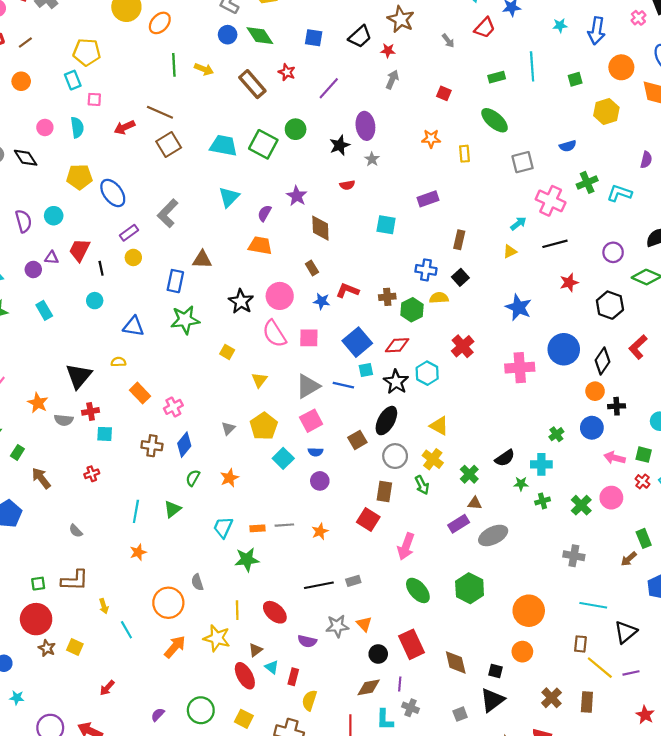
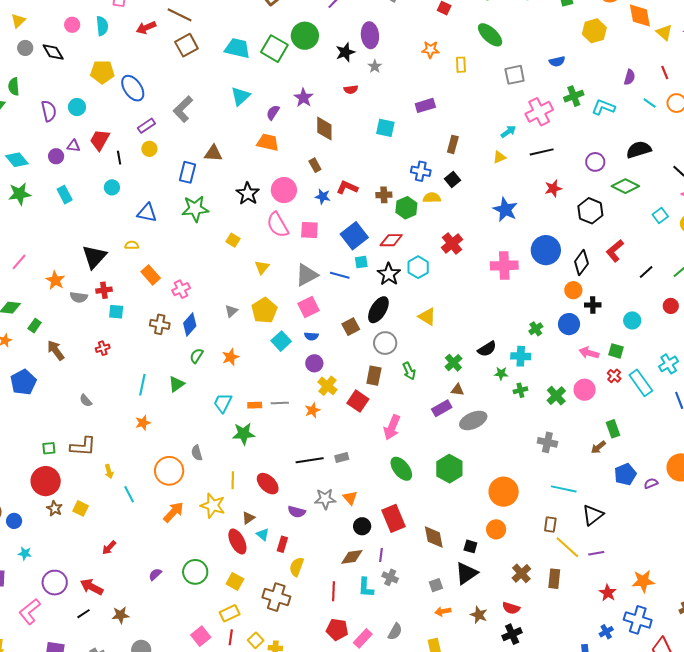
green circle: (296, 129) -> (305, 36), size x1.4
pink cross: (551, 201) -> (539, 112), turned 36
yellow cross: (433, 459) -> (327, 386), moved

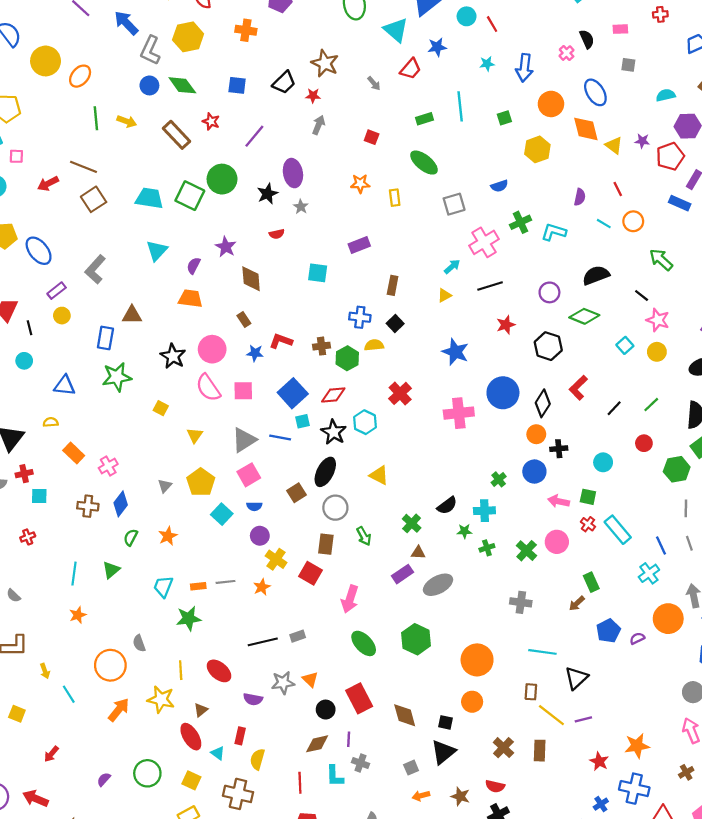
cyan cross: (669, 364) -> (649, 573), moved
cyan triangle: (263, 534) -> (218, 753), moved

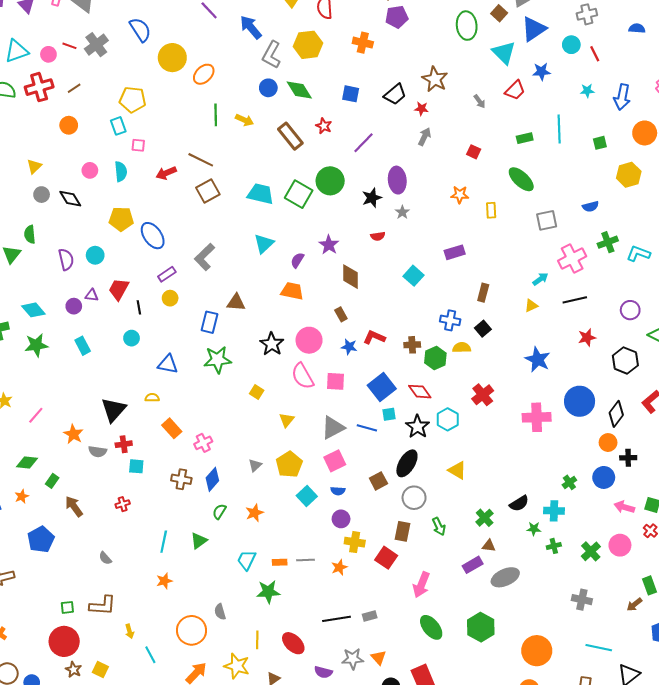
cyan square: (318, 273) -> (414, 276), turned 30
red diamond: (333, 395) -> (420, 392), turned 55
yellow cross: (276, 559) -> (355, 542), turned -30

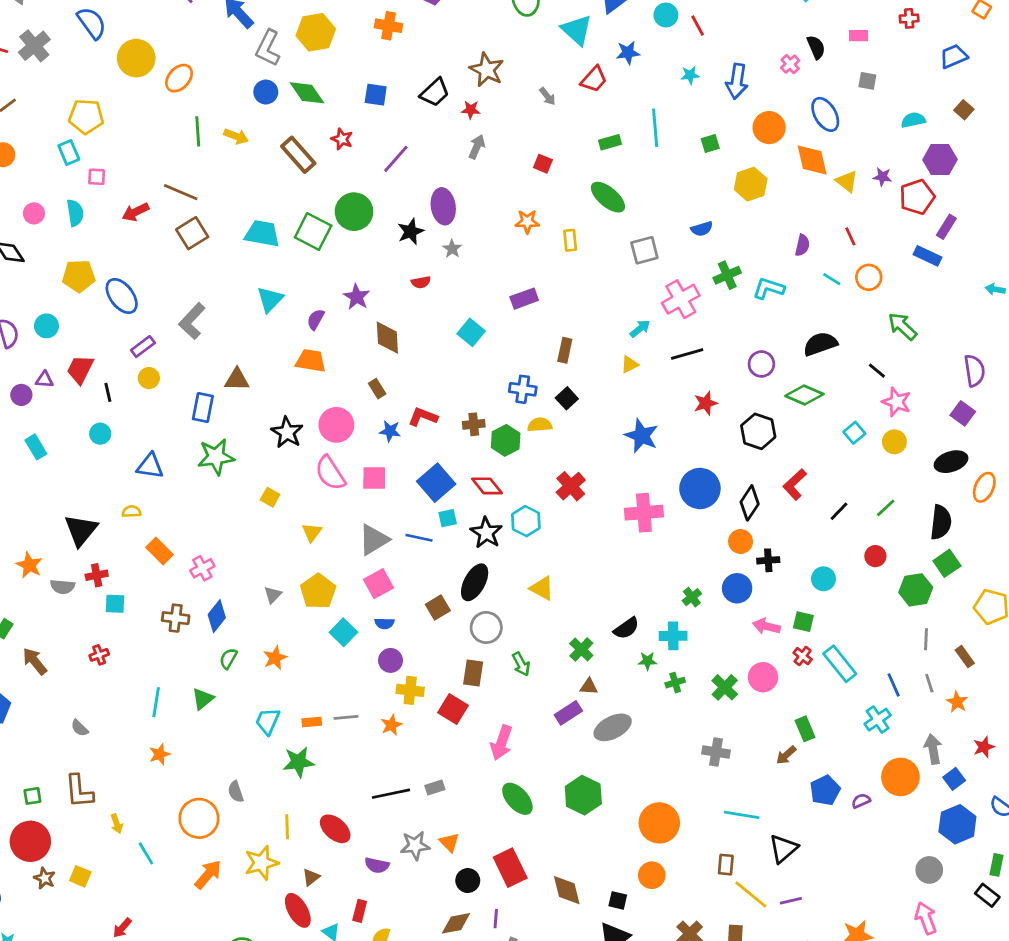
brown L-shape: (103, 606) -> (79, 791), turned 84
yellow star: (237, 666) -> (261, 863), turned -30

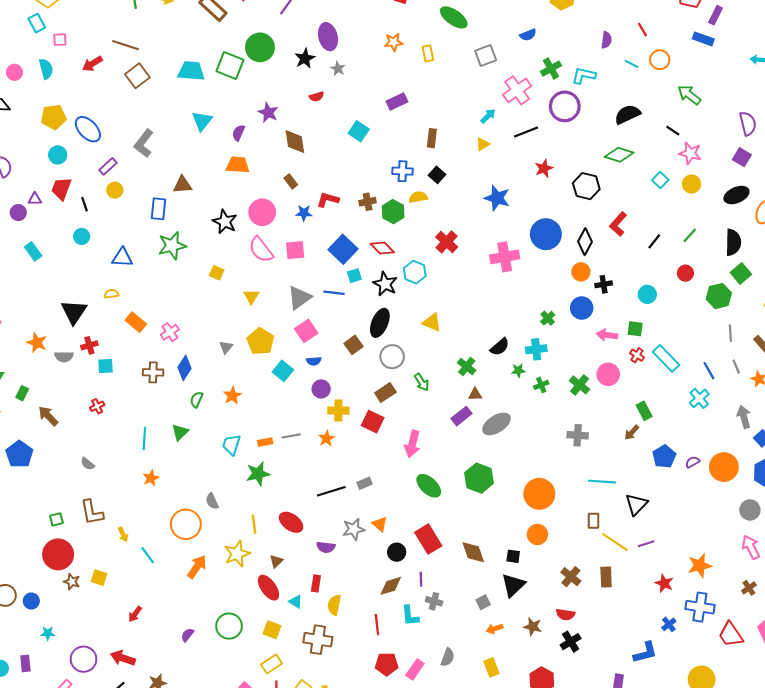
cyan circle: (46, 326) -> (58, 155), moved
purple circle: (761, 364) -> (565, 106), moved, size x1.5
brown rectangle: (473, 673) -> (385, 393), turned 54
orange circle: (900, 777) -> (724, 467), moved

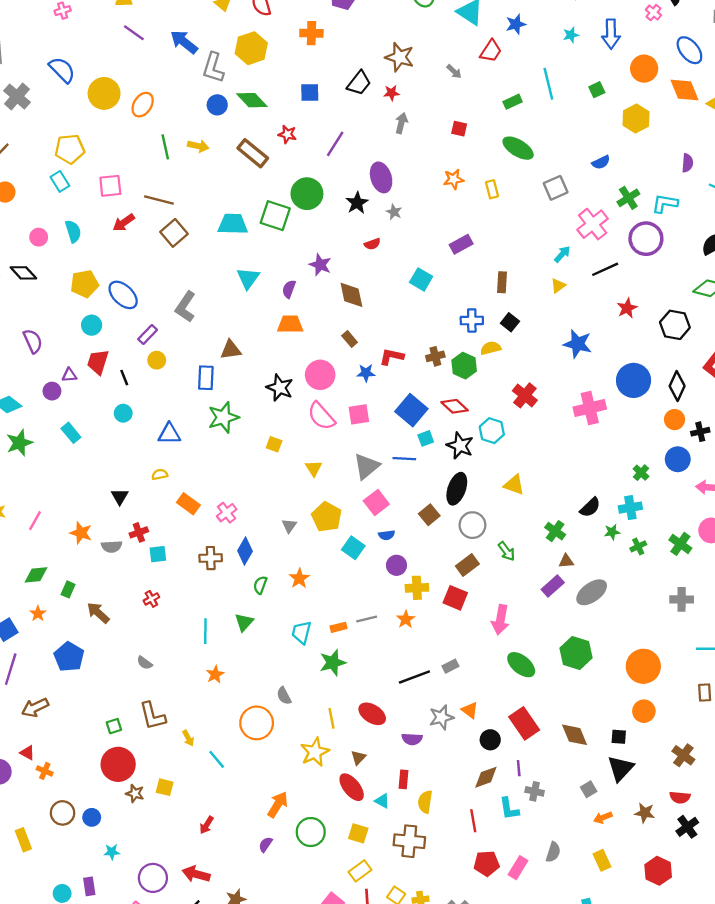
pink square: (60, 40) -> (110, 186), moved, size x1.5
black triangle: (74, 312) -> (120, 497), size x0.6
orange arrow: (197, 567) -> (278, 805), moved

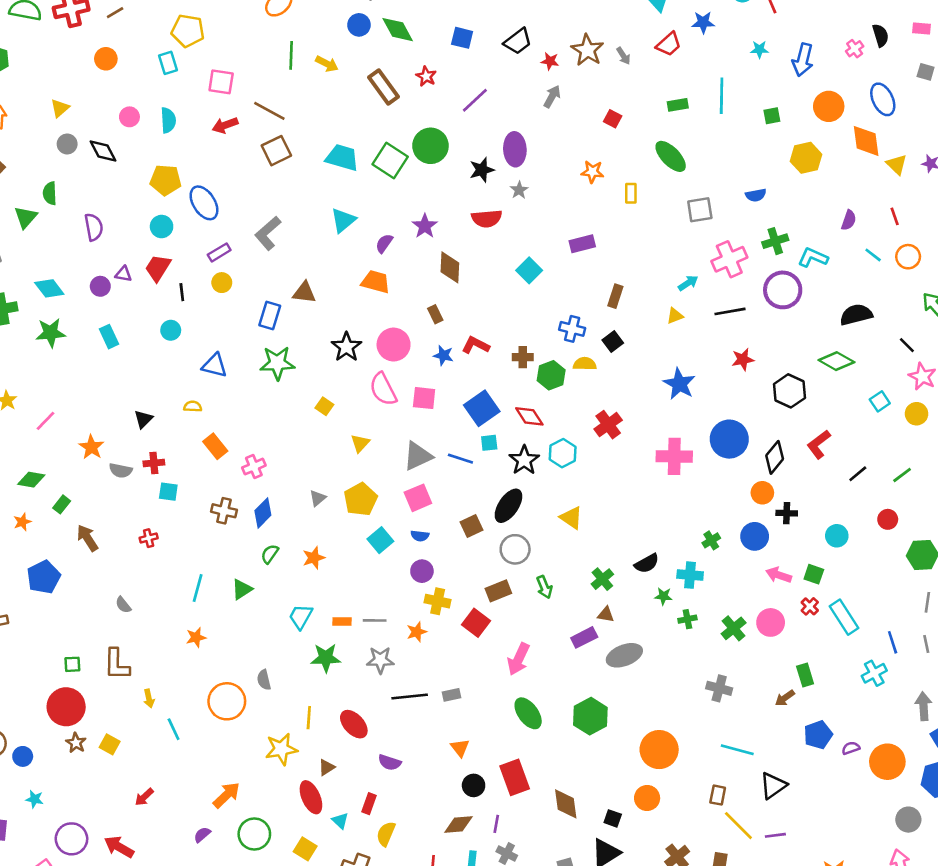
brown star: (400, 57) -> (587, 50), moved
red semicircle: (372, 244) -> (487, 218), size x1.6
gray star: (441, 717) -> (380, 660), moved

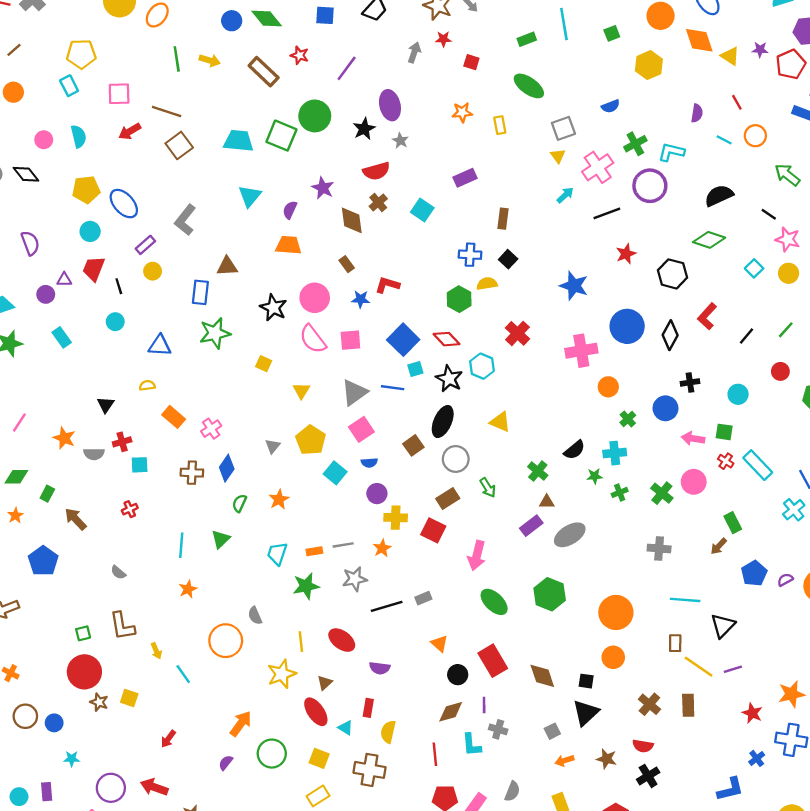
red star: (550, 61) -> (443, 39), moved
yellow triangle: (675, 316) -> (558, 156), moved, turned -35
brown cross: (523, 357) -> (378, 203), moved, turned -30
orange circle: (762, 493) -> (608, 387), moved

